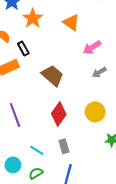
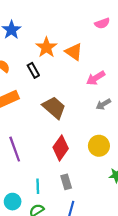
orange star: (33, 18) -> (46, 47), moved
black rectangle: (23, 48) -> (33, 70), moved
cyan line: (37, 150) -> (38, 186), turned 56

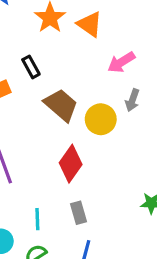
black rectangle: (33, 70) -> (31, 67), moved
gray arrow: (103, 104) -> (132, 100), turned -40
yellow circle: (99, 146) -> (101, 119), moved

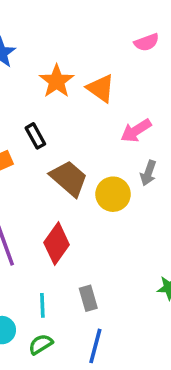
red diamond: (71, 164) -> (57, 244), moved

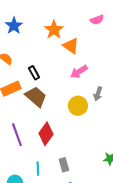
orange star: (57, 81) -> (54, 30), moved
pink arrow: (136, 131) -> (79, 72), moved
brown trapezoid: (69, 178) -> (36, 97), moved

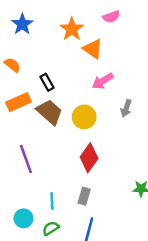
pink semicircle: (97, 20) -> (111, 17), moved
yellow circle: (78, 106) -> (84, 117), moved
red diamond: (46, 134) -> (89, 158), moved
gray rectangle: (64, 165) -> (84, 196), turned 32

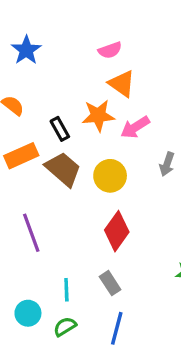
pink semicircle: (111, 17) -> (110, 50), moved
orange star: (72, 29) -> (98, 116), moved, turned 30
gray rectangle: (84, 196) -> (110, 283), turned -49

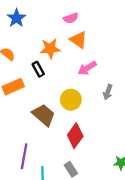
orange star: (98, 116) -> (50, 49), moved
brown trapezoid: (63, 169) -> (44, 115), moved
purple line: (31, 233) -> (24, 156), moved, turned 30

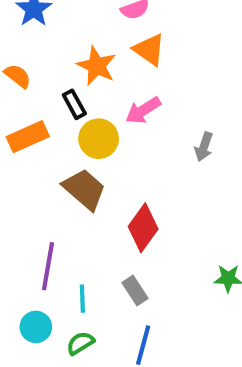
orange star: (50, 49) -> (97, 66), turned 30
pink arrow: (87, 68) -> (143, 110), moved
yellow circle: (71, 100) -> (99, 139), moved

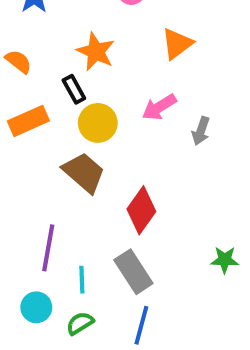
orange triangle: (149, 50) -> (177, 44), moved, turned 48
pink arrow: (143, 110) -> (159, 107), moved
gray rectangle: (135, 290) -> (133, 272), size x1.5

